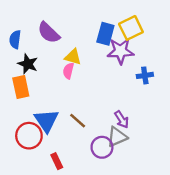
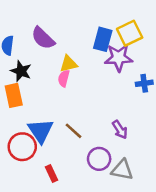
yellow triangle: (73, 57) -> (69, 64), turned -30
gray triangle: (117, 137) -> (122, 170), moved, turned 35

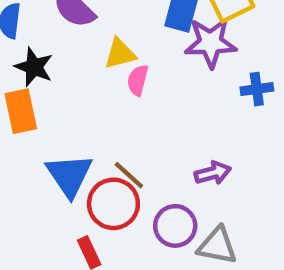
pink semicircle: (64, 78) -> (138, 80), moved
purple arrow: (120, 130) -> (213, 173), turned -72
red circle: (22, 147) -> (113, 204), moved

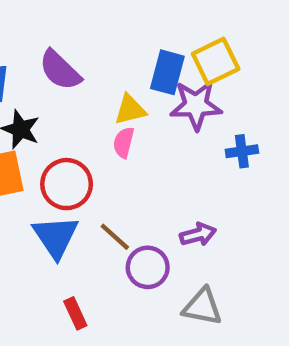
yellow triangle: (120, 54) -> (130, 110), moved
red circle: (113, 204) -> (67, 184), moved
purple circle: (175, 226) -> (148, 267), moved

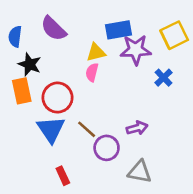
yellow square: (216, 61) -> (174, 35), moved
blue rectangle: (167, 72) -> (118, 30), turned 65
blue cross: (242, 151) -> (164, 78), turned -36

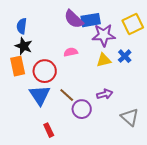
purple semicircle: (54, 29) -> (74, 19), moved
blue semicircle: (15, 37) -> (22, 26), moved
yellow triangle: (96, 52) -> (104, 60), moved
pink semicircle: (92, 72) -> (71, 52), turned 64
gray triangle: (140, 172) -> (130, 117), moved, turned 30

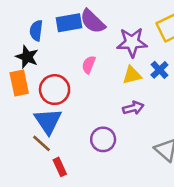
blue rectangle: (91, 20) -> (69, 23), moved
blue semicircle: (22, 26) -> (36, 31), moved
pink semicircle: (71, 52) -> (89, 65), turned -56
purple arrow: (105, 94) -> (133, 108), moved
brown line: (67, 95) -> (41, 143), moved

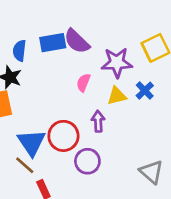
pink semicircle: (89, 65) -> (83, 83), moved
red circle: (55, 90) -> (63, 136), moved
purple arrow: (133, 108) -> (98, 121), moved, turned -78

